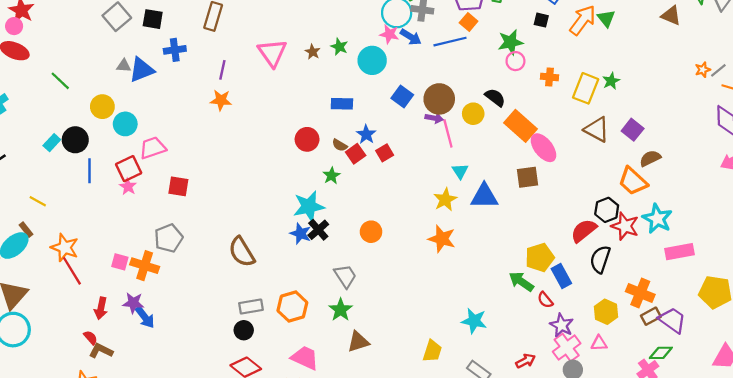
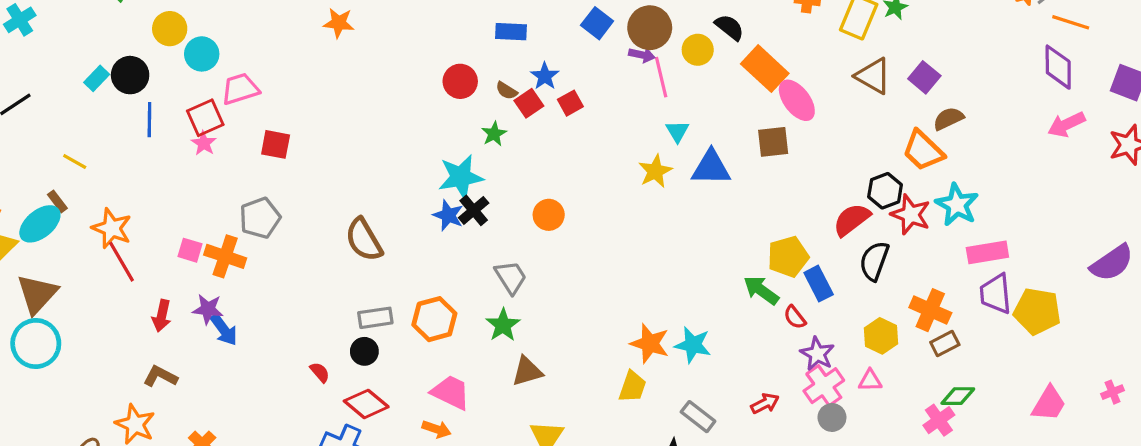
orange star: (442, 239) -> (650, 343), moved
purple trapezoid: (672, 320) -> (996, 294), moved, turned -132
red semicircle: (91, 338) -> (320, 372), moved

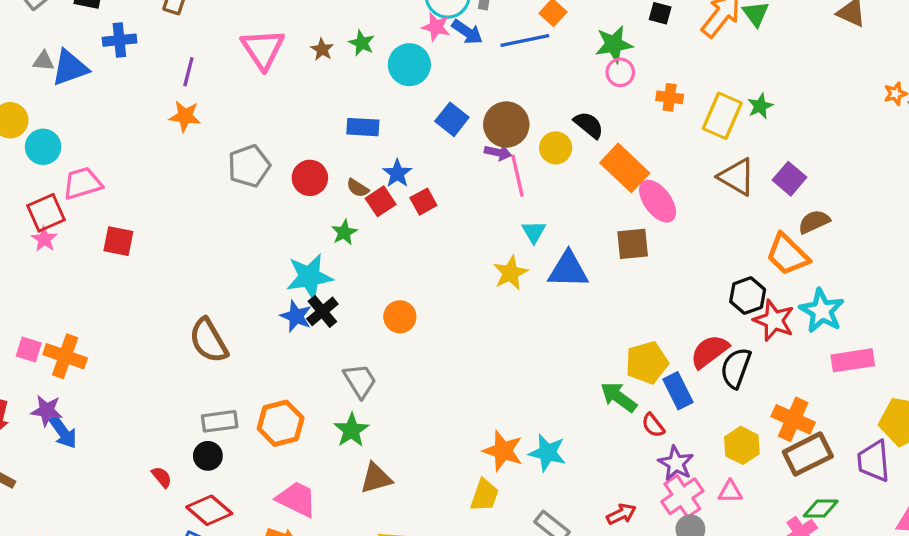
gray pentagon: (260, 218) -> (249, 166), moved
red semicircle: (852, 220) -> (709, 351), moved
purple trapezoid: (996, 294) -> (874, 461), moved
brown rectangle: (945, 344) -> (808, 454), size x1.6

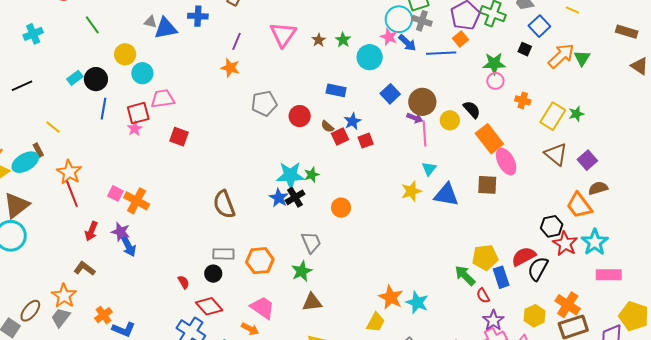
green star: (344, 232) -> (312, 175), moved

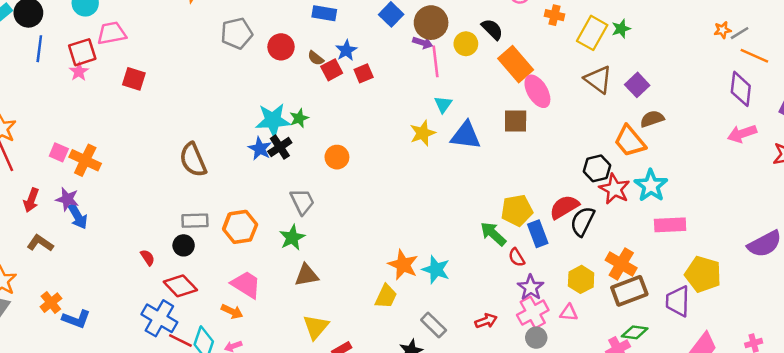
brown L-shape: (84, 269) -> (40, 243), moved

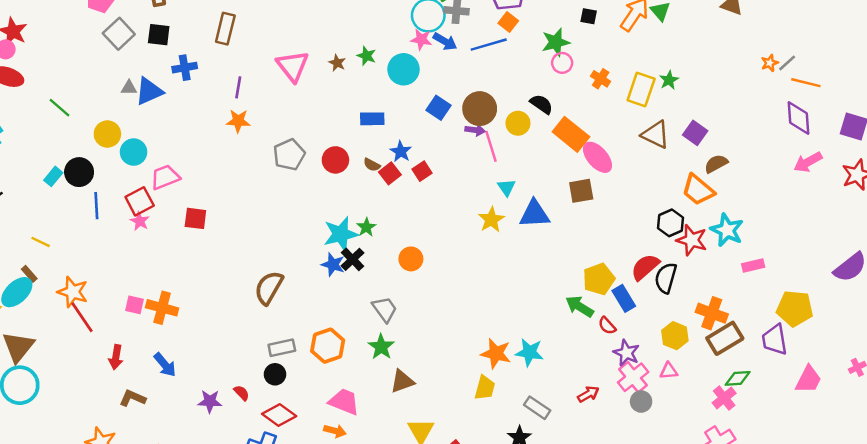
orange cross: (554, 15) -> (601, 79), turned 30
brown semicircle: (193, 160) -> (269, 288), turned 64
purple star: (67, 199) -> (210, 401), moved
pink rectangle: (670, 225) -> (753, 265), size x0.7

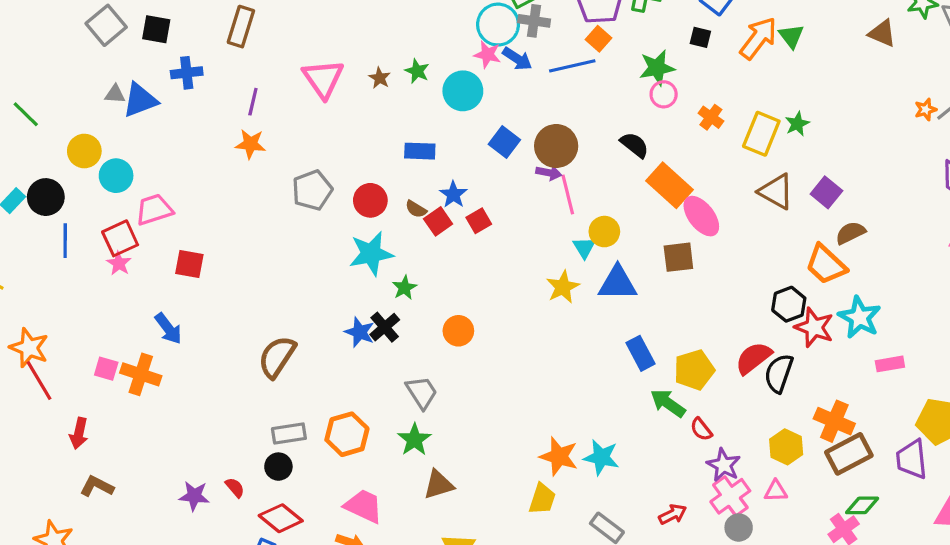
yellow circle: (518, 123) -> (604, 232), moved
cyan star: (341, 234) -> (371, 254), moved
blue rectangle: (624, 298) -> (641, 353), moved
blue arrow: (165, 365) -> (168, 329), moved

